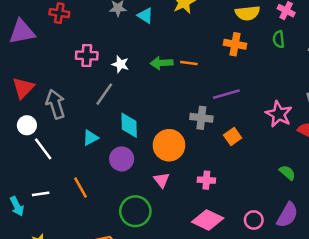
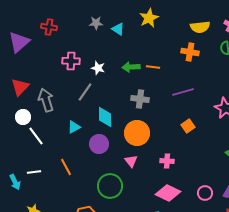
purple triangle: (22, 32) -> (19, 42), turned -30
gray cross: (201, 118) -> (140, 99), moved

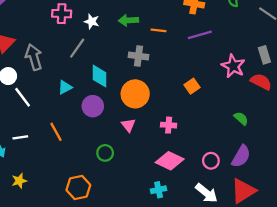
orange line: (153, 67) -> (159, 30), moved
purple line: (183, 92) -> (200, 35), moved
green circle: (110, 186) -> (105, 153), size x0.6

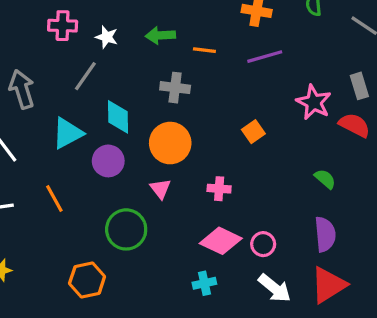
cyan triangle: (65, 87) -> (67, 133), size x1.5
green circle: (105, 153) -> (126, 229), size x1.6
purple semicircle: (241, 156) -> (325, 234), turned -35
pink circle: (211, 161) -> (263, 244), moved

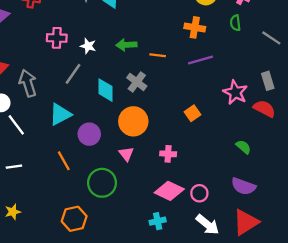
gray cross: (175, 88) -> (137, 82), turned 30
cyan diamond: (118, 117) -> (105, 90), moved
orange line: (54, 198) -> (64, 161), moved
purple semicircle: (325, 234) -> (243, 186), turned 115

